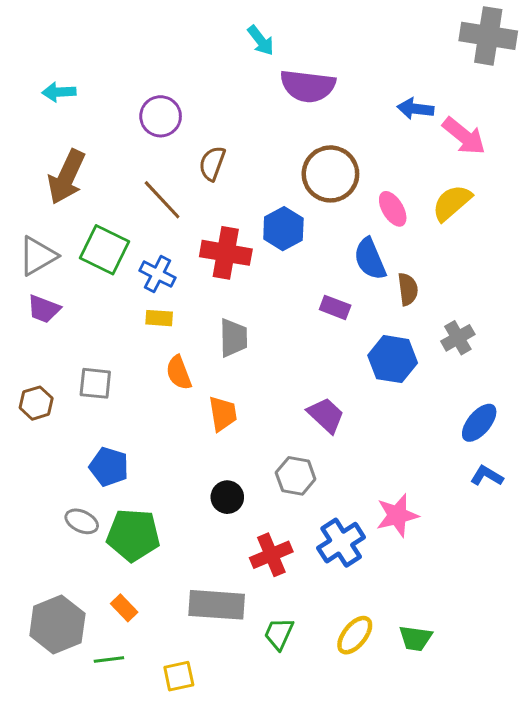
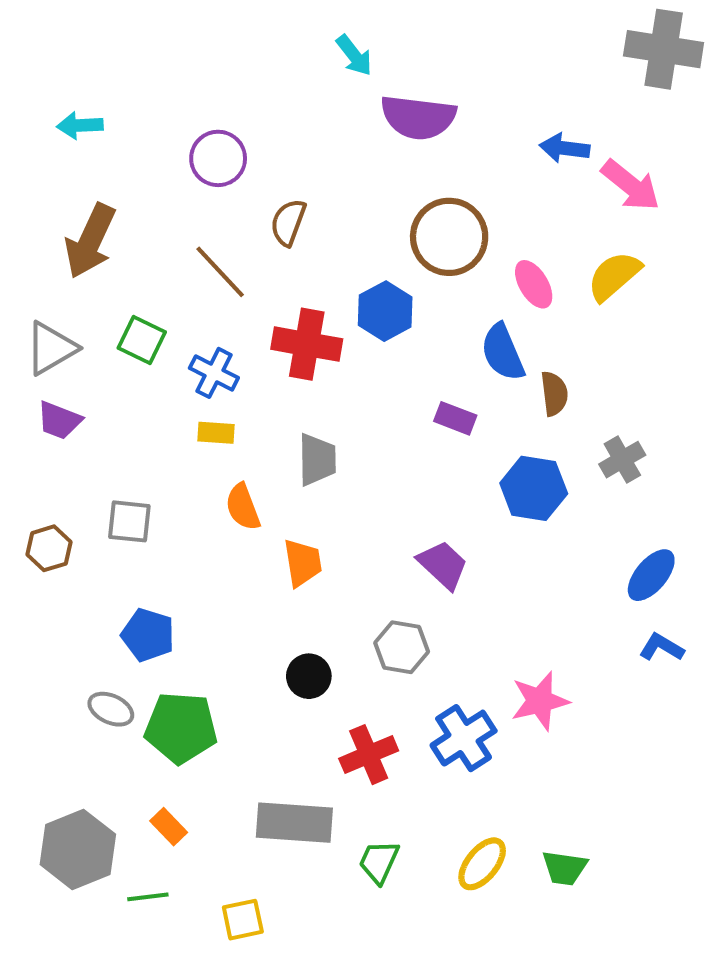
green square: (104, 250) -> (142, 340), size x0.7

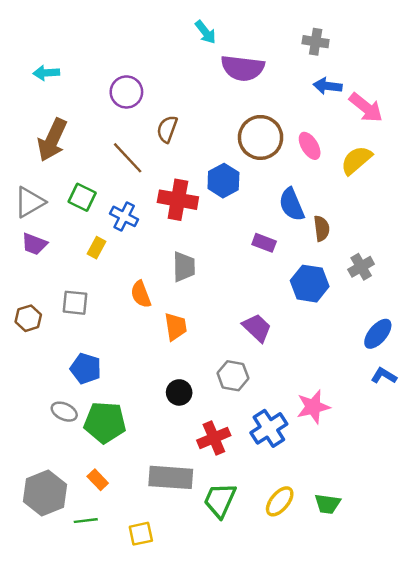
gray cross: (664, 49) -> (316, 42), moved, size x0.6
pink ellipse: (534, 284) -> (310, 146), moved
yellow rectangle: (216, 433) -> (97, 248), moved, turned -66
green trapezoid: (379, 862) -> (220, 500), size x1.4

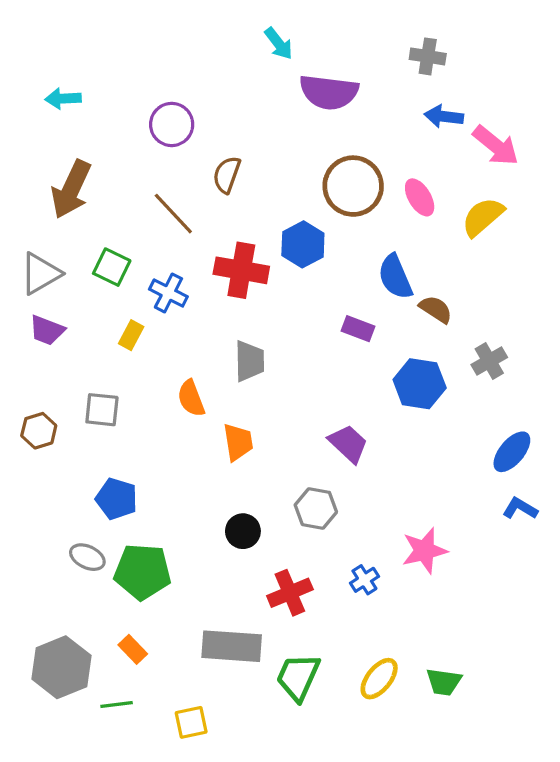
brown semicircle: (322, 228) -> (436, 309), turned -50
blue cross: (269, 428) -> (364, 580), size x0.6

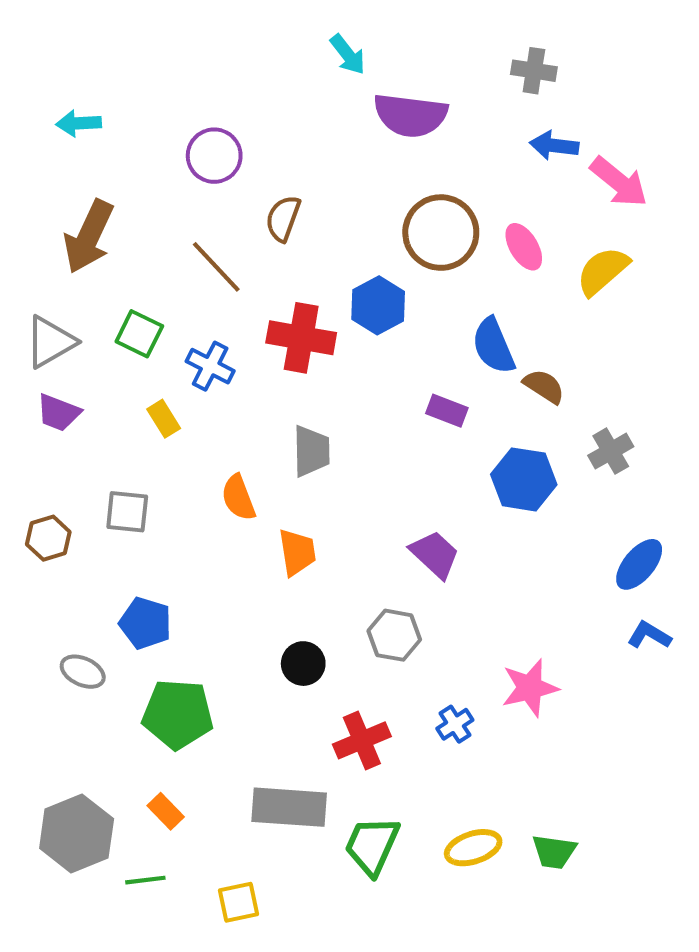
yellow rectangle: (131, 335) -> (164, 419), turned -60
gray ellipse: (87, 557) -> (83, 672), moved
yellow ellipse: (379, 679) -> (473, 848), turned 33

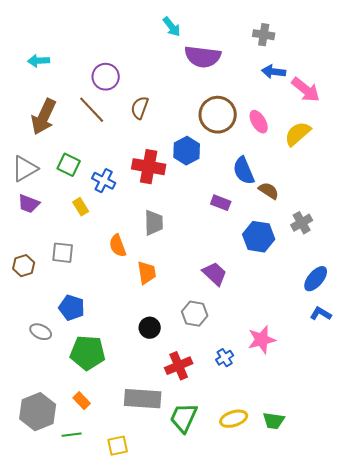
brown line: (216, 267) -> (92, 110), moved

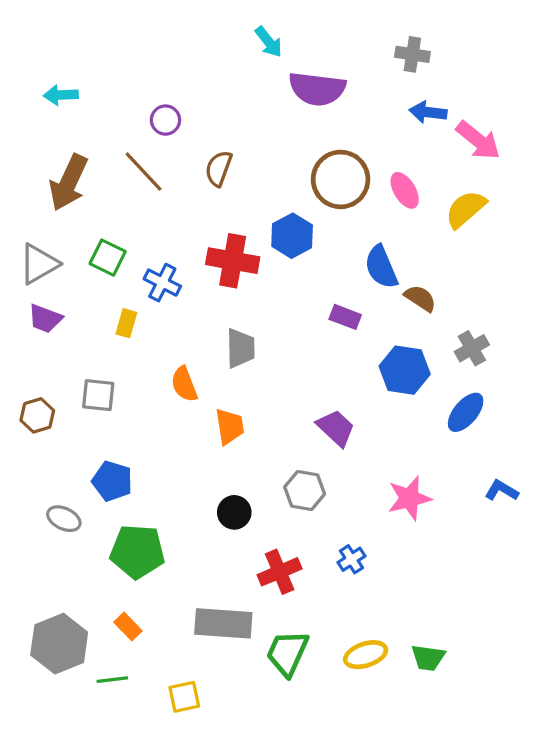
purple circle: (106, 77) -> (165, 120), size x0.7
yellow rectangle: (81, 207) -> (126, 323), turned 48
blue ellipse: (316, 279) -> (466, 412), moved
pink star: (262, 340) -> (409, 498), moved

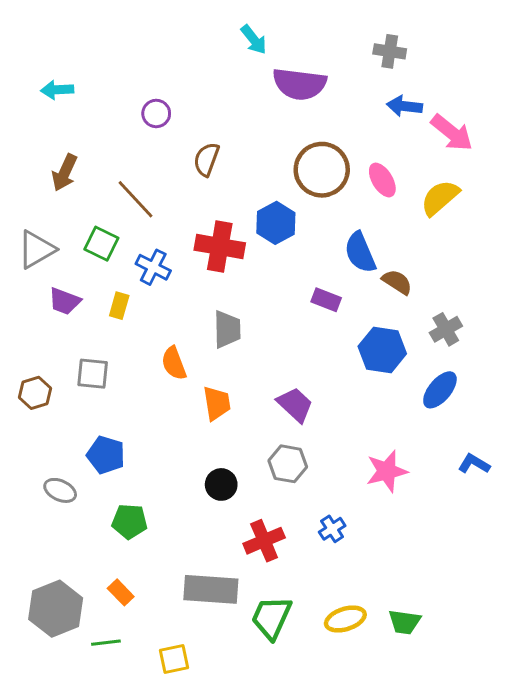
brown line: (144, 172) -> (135, 199), moved
brown arrow: (69, 183) -> (65, 173), size x0.7
purple trapezoid: (45, 319) -> (65, 301), moved
purple trapezoid: (336, 428) -> (295, 405), moved
green pentagon: (137, 551) -> (130, 521), size x0.7

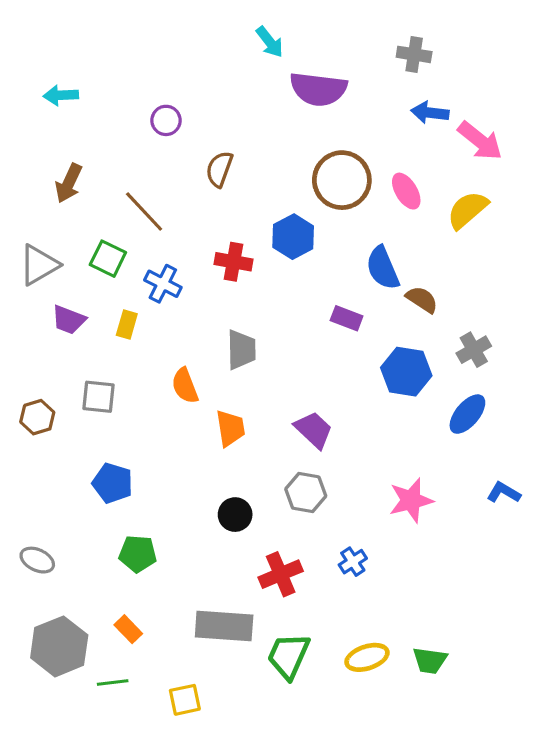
red cross: (220, 247) -> (234, 262), size x0.7
gray ellipse: (60, 490) -> (37, 560), moved

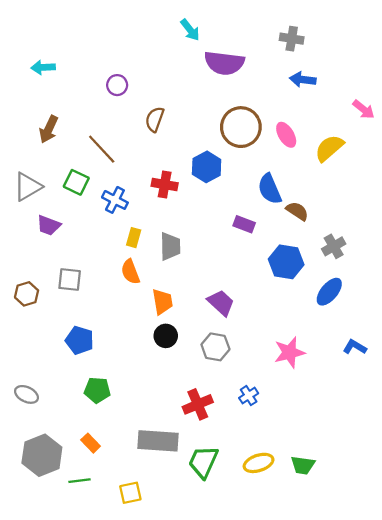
pink arrow: (480, 141) -> (364, 109), moved, size x0.7
yellow rectangle: (127, 325) -> (134, 238), moved
black circle: (235, 515) -> (166, 336), moved

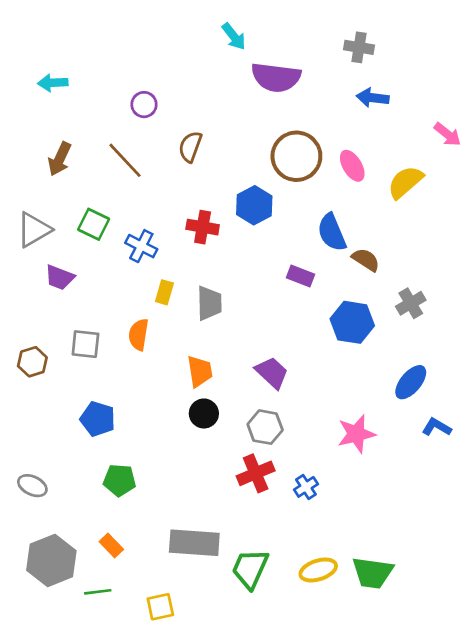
brown line: (102, 149) -> (125, 160), moved
orange semicircle: (130, 272) -> (139, 335), moved, turned 30
blue ellipse: (329, 292) -> (411, 382), moved
red cross: (198, 404) -> (256, 473), moved
green trapezoid: (303, 465) -> (373, 573), size x1.4

